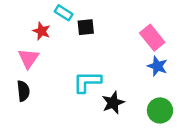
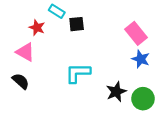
pink triangle: (28, 58) -> (25, 52), turned -36
black semicircle: (23, 91) -> (21, 81), turned -42
black star: (113, 103) -> (116, 92), moved

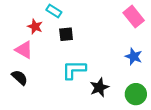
black square: (77, 24) -> (66, 34), moved
pink rectangle: (136, 33) -> (134, 17), moved
black star: (116, 92) -> (99, 87), moved

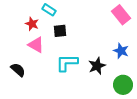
pink triangle: (24, 50) -> (36, 45), moved
black star: (99, 87) -> (97, 66), moved

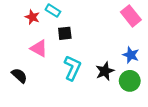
red star: (32, 24) -> (32, 17), moved
cyan L-shape: (67, 63) -> (72, 68), turned 115
green circle: (123, 85) -> (130, 81), moved

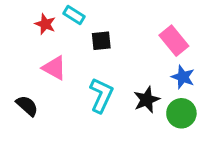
pink rectangle: (131, 16) -> (174, 41), moved
black square: (65, 33) -> (101, 41), moved

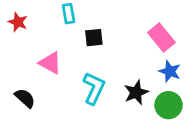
cyan rectangle: (74, 15) -> (69, 14), turned 48
red star: (45, 24) -> (18, 22), moved

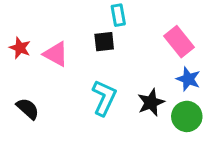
cyan rectangle: (69, 14) -> (118, 15), moved
red star: (18, 22) -> (20, 48), moved
pink triangle: (50, 63) -> (56, 54), moved

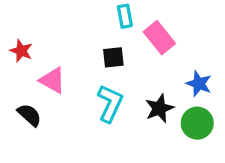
black square: (104, 42) -> (113, 57), moved
pink rectangle: (179, 42) -> (159, 38), moved
pink triangle: (56, 54) -> (52, 80), moved

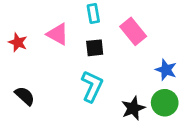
cyan rectangle: (125, 16) -> (93, 14), moved
pink triangle: (52, 80) -> (58, 34), moved
black star: (159, 108) -> (133, 108), moved

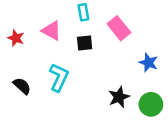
cyan L-shape: (92, 86) -> (59, 77), moved
green circle: (165, 103) -> (151, 104), moved

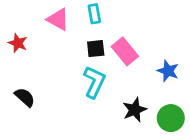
pink rectangle: (119, 28) -> (125, 51), moved
pink triangle: (51, 31) -> (58, 19), moved
cyan L-shape: (59, 77) -> (94, 82), moved

